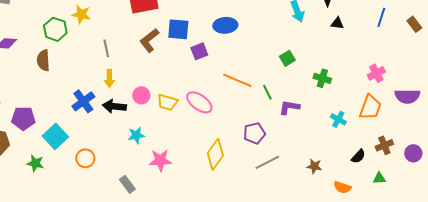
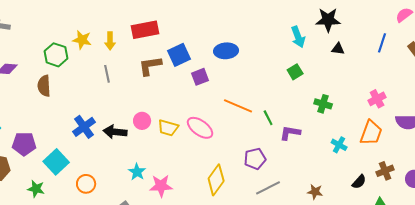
blue square: (178, 29) -> (179, 55), turned -30
brown L-shape: (149, 40) -> (150, 66), turned 30
green square: (287, 58) -> (295, 72), moved
yellow arrow: (109, 78) -> (110, 41), moved
cyan star: (136, 135) -> (137, 172), moved, turned -30

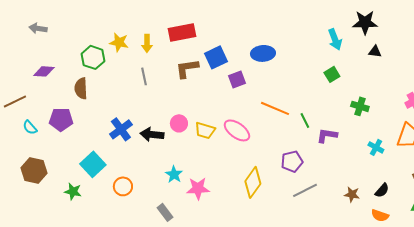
purple pentagon: (24, 144) -> (61, 119), moved
black semicircle: (359, 182) -> (382, 190), moved

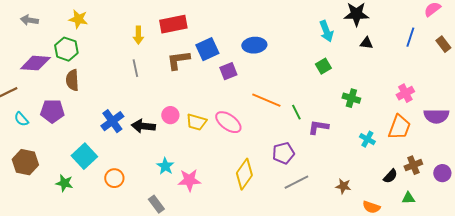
yellow star: (119, 42) -> (78, 19), moved
green hexagon: (93, 57) -> (66, 49), moved
purple diamond: (44, 71) -> (35, 63), size x1.4
black semicircle: (382, 190) -> (390, 176), moved

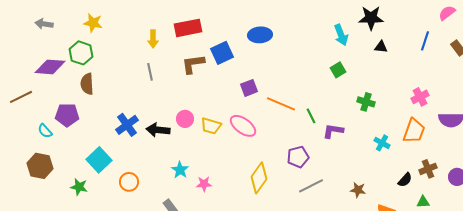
blue ellipse: (254, 45) -> (260, 35), moved
purple square: (228, 71) -> (249, 88), moved
cyan semicircle: (21, 119) -> (45, 131), moved
pink star: (189, 180) -> (204, 184), size x0.7

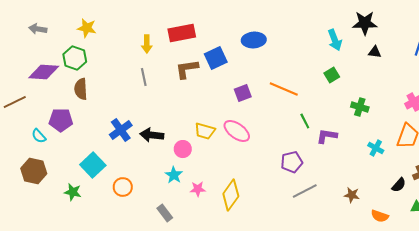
orange line: (281, 104) -> (284, 89), moved
pink circle: (185, 119) -> (183, 149), moved
yellow diamond: (259, 178) -> (231, 195), moved

